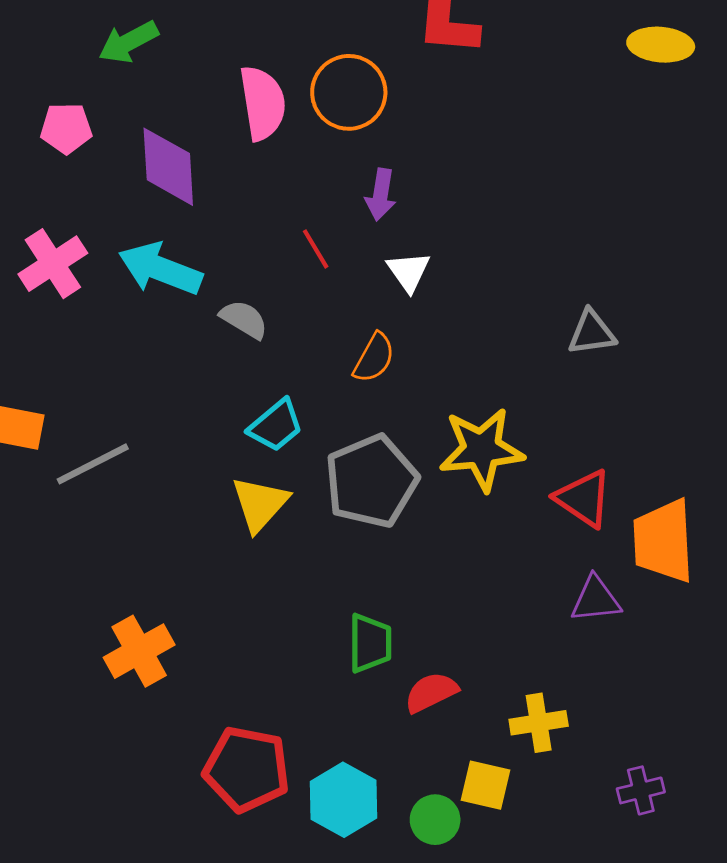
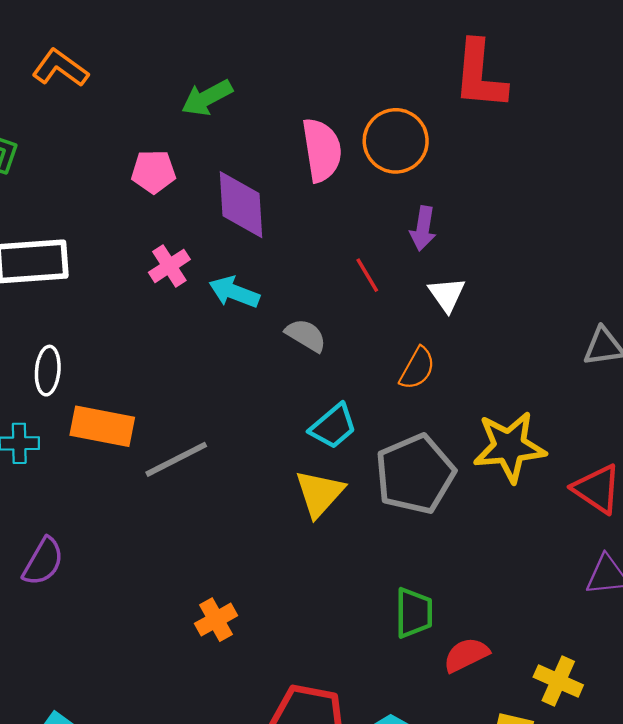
pink cross: (53, 264) -> (169, 266), moved, size x0.7
cyan arrow: (160, 269) -> (234, 292), size x0.7
orange cross: (139, 651) -> (216, 620), size x0.7
yellow cross: (539, 723) -> (558, 681), turned 33

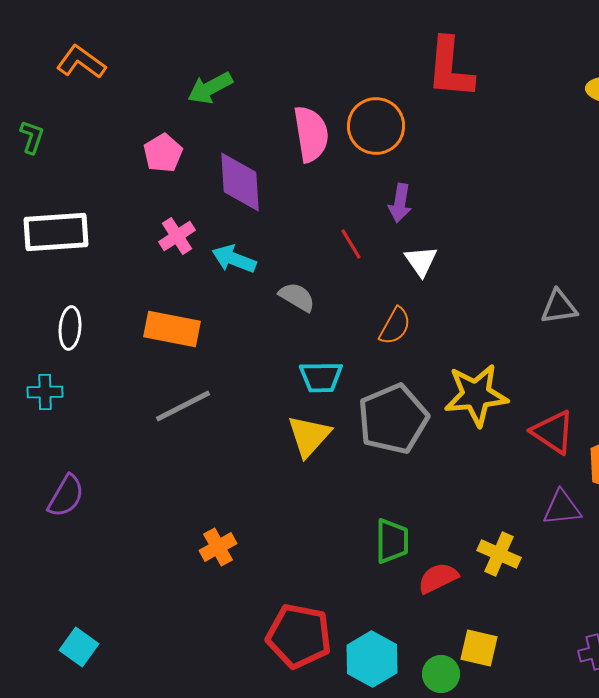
pink pentagon: (153, 172) -> (163, 153), turned -30
orange rectangle: (102, 426) -> (172, 329), moved
cyan trapezoid: (333, 426) -> (321, 377), turned 39
yellow cross: (558, 681) -> (499, 554), moved

